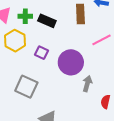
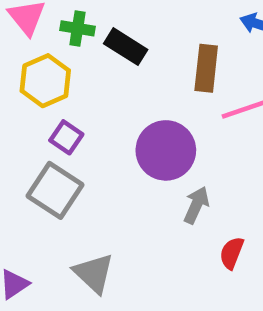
brown rectangle: (80, 14) -> (206, 68), moved
purple square: (42, 53) -> (66, 137), moved

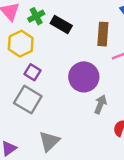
green cross: (77, 28) -> (36, 16), turned -35
gray triangle: (94, 273) -> (49, 141), turned 35

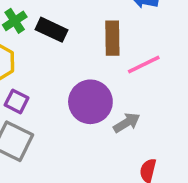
gray arrow: (100, 104) -> (127, 123), moved, turned 42

